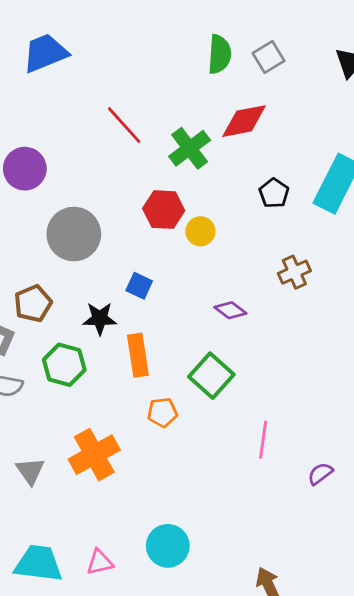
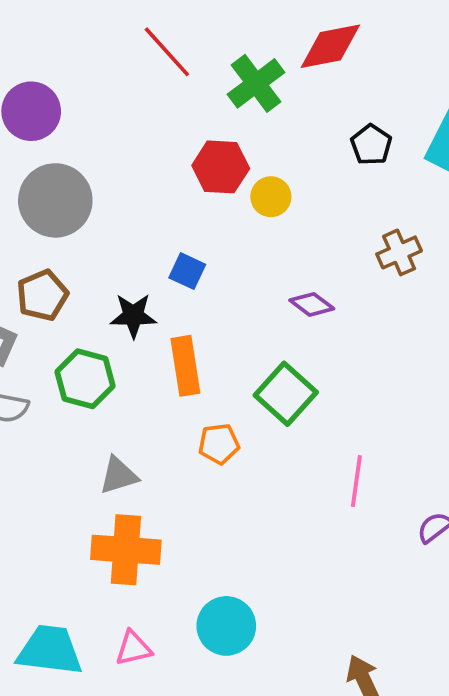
gray circle: (74, 234) -> (55, 200), moved
orange cross: (94, 455) -> (126, 550), moved, turned 33
gray triangle: (30, 471) -> (118, 475), moved, turned 48

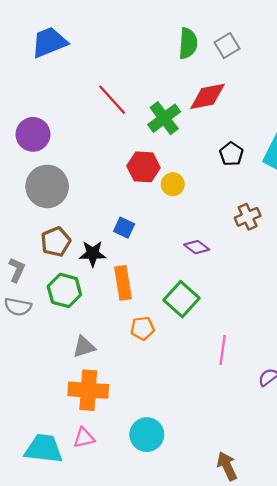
brown pentagon: (42, 295) -> (56, 242), moved
pink triangle: (133, 648) -> (84, 438), moved

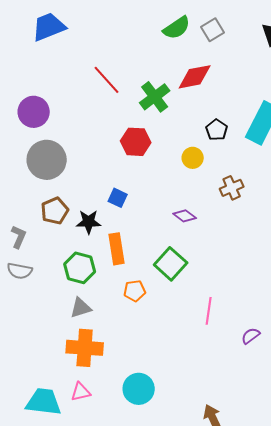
green semicircle: (188, 43) -> (177, 28), turned 52
yellow circle: (173, 184) -> (193, 158), moved
green hexagon: (64, 290) -> (80, 268), moved

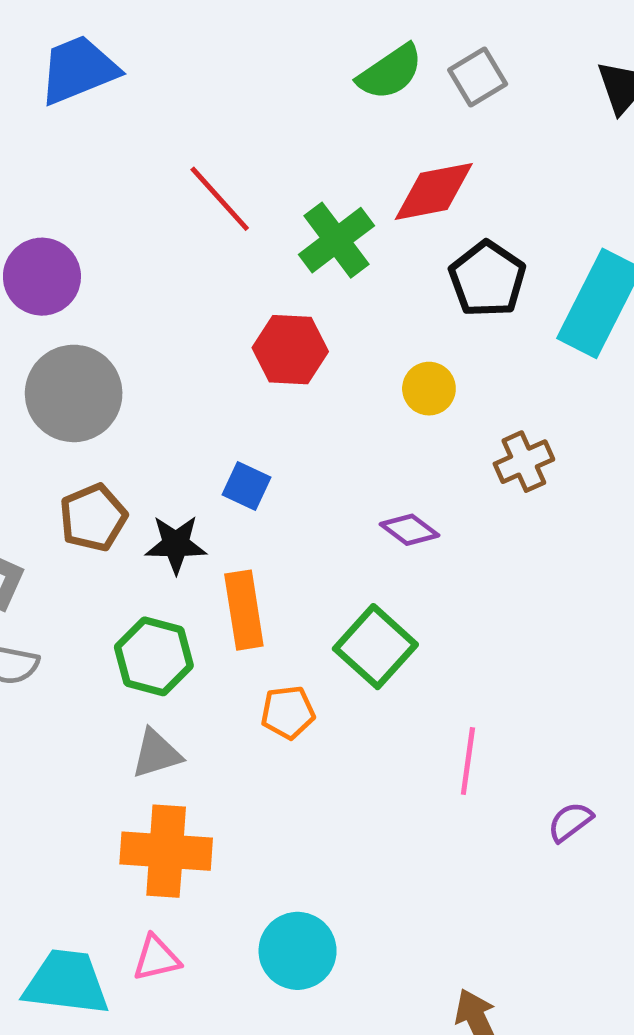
black pentagon: (217, 130) -> (487, 279), moved, size x1.4

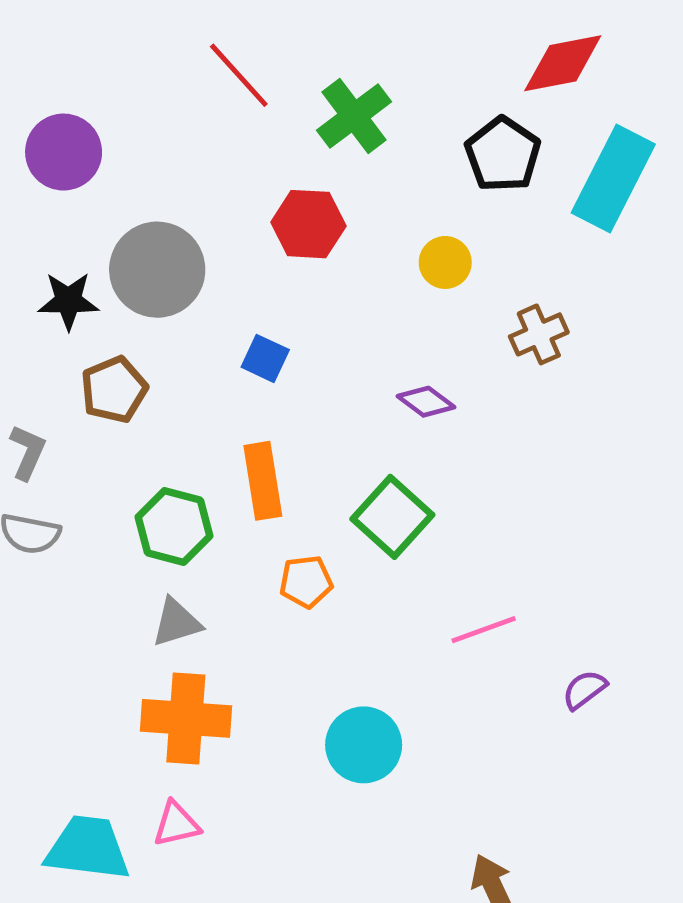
red diamond: (434, 191) -> (563, 63), moved
gray circle: (74, 393) -> (157, 270), moved
black star: (176, 544) -> (68, 301), moved
pink line: (468, 761) -> (484, 630), turned 62
cyan circle: (298, 951) -> (364, 745), moved

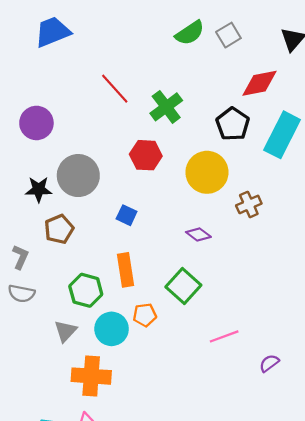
yellow circle: (445, 262) -> (207, 172), size x1.8
gray triangle: (176, 622) -> (65, 331), moved, turned -30
cyan circle: (364, 745) -> (112, 329), moved

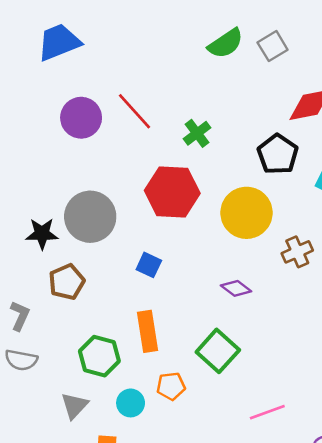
green cross: (166, 107) -> (197, 133), size x0.7
purple circle: (36, 123) -> (81, 118), moved
red hexagon: (146, 155) -> (172, 192), size x1.4
cyan circle: (112, 329) -> (131, 403), size x0.7

